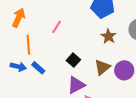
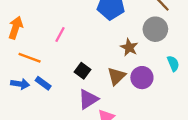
brown star: (108, 36) -> (129, 47), moved
orange line: (28, 45) -> (30, 58), turned -60

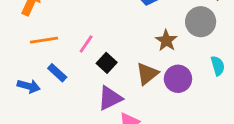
pink line: (60, 35) -> (86, 44), moved
orange line: (30, 58) -> (44, 40), turned -35
blue arrow: (20, 84) -> (29, 86), moved

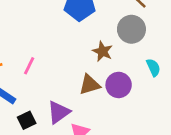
black square: (107, 63) -> (27, 120), moved, turned 30
brown triangle: (147, 74) -> (90, 85), turned 30

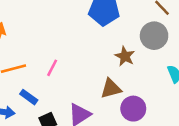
purple circle: (119, 85) -> (133, 109), moved

